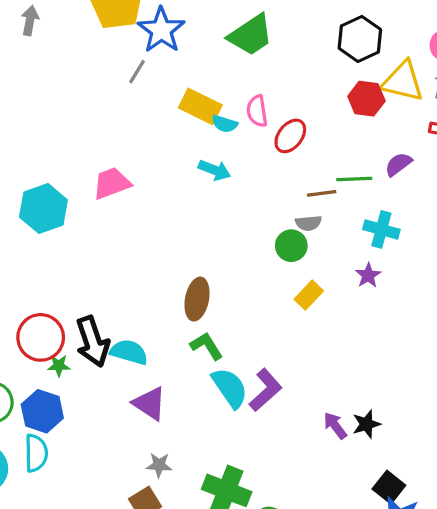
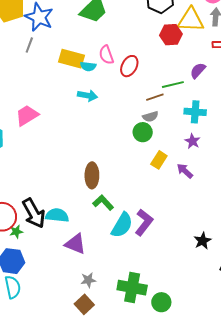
cyan semicircle: (230, 388) -> (122, 225), turned 76
black star: (366, 424) -> (203, 241), moved
purple arrow: (335, 426) -> (185, 171), moved

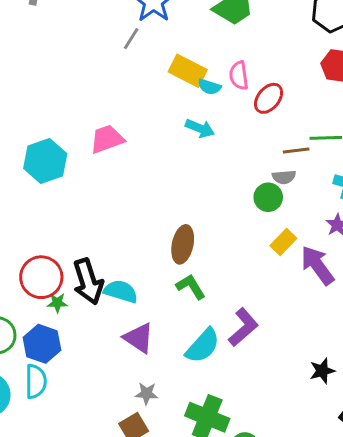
purple arrow: (185, 171) -> (317, 265), size x1.6
cyan semicircle: (122, 225) -> (203, 346), moved

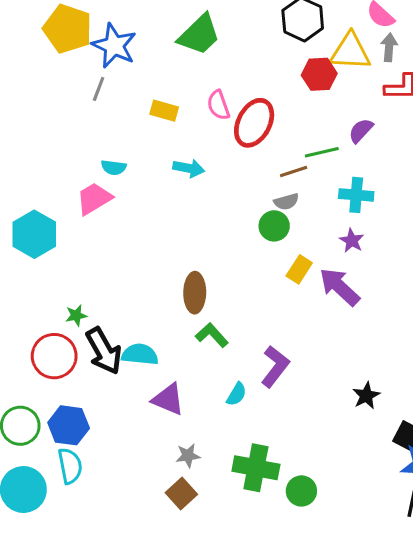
yellow rectangle: (188, 71) -> (164, 111), size x0.7
cyan semicircle: (209, 87) -> (114, 167), moved
red ellipse: (269, 98) -> (254, 123), size x1.4
green star: (57, 303) -> (76, 315), moved
cyan semicircle: (203, 346) -> (237, 394), size x0.6

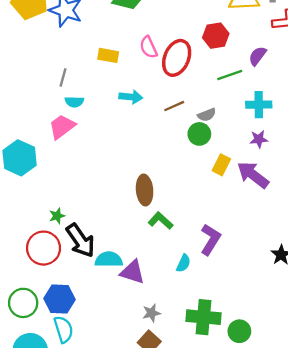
red hexagon: (319, 74) -> (216, 36), moved
gray line: (99, 89) -> (63, 78), moved
brown line: (294, 171) -> (174, 106), moved
purple star: (352, 241) -> (259, 139), turned -30
cyan semicircle: (140, 354) -> (109, 259), moved

